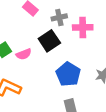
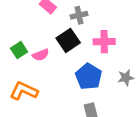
pink cross: (83, 27) -> (104, 42), moved

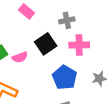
gray cross: (79, 15) -> (67, 20), moved

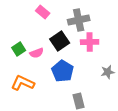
gray cross: (67, 20) -> (79, 20), size x1.5
blue pentagon: (65, 77) -> (63, 71), moved

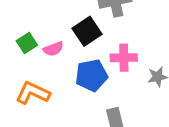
pink cross: (90, 42) -> (124, 58), moved
blue pentagon: (63, 71) -> (91, 75), turned 30

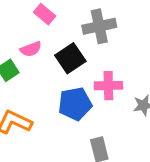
pink semicircle: (53, 49) -> (31, 49), moved

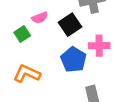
blue pentagon: (75, 104) -> (74, 60), turned -30

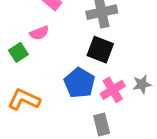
black square: (70, 25) -> (100, 50), moved, turned -35
pink cross: (99, 46) -> (113, 90), moved, turned -30

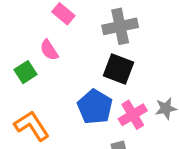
pink semicircle: (39, 33) -> (49, 50), turned 78
orange L-shape: (24, 100) -> (32, 126), turned 32

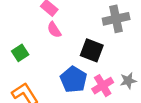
gray cross: (120, 26) -> (116, 19), moved
pink semicircle: (49, 50) -> (54, 30), moved

